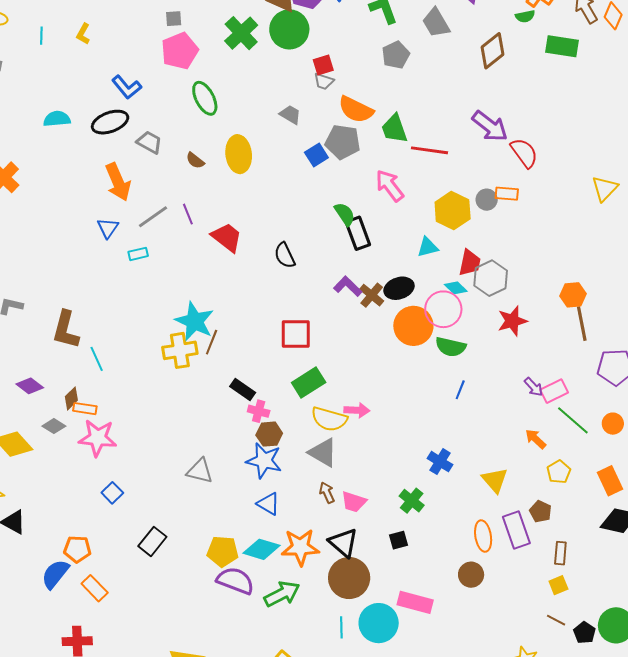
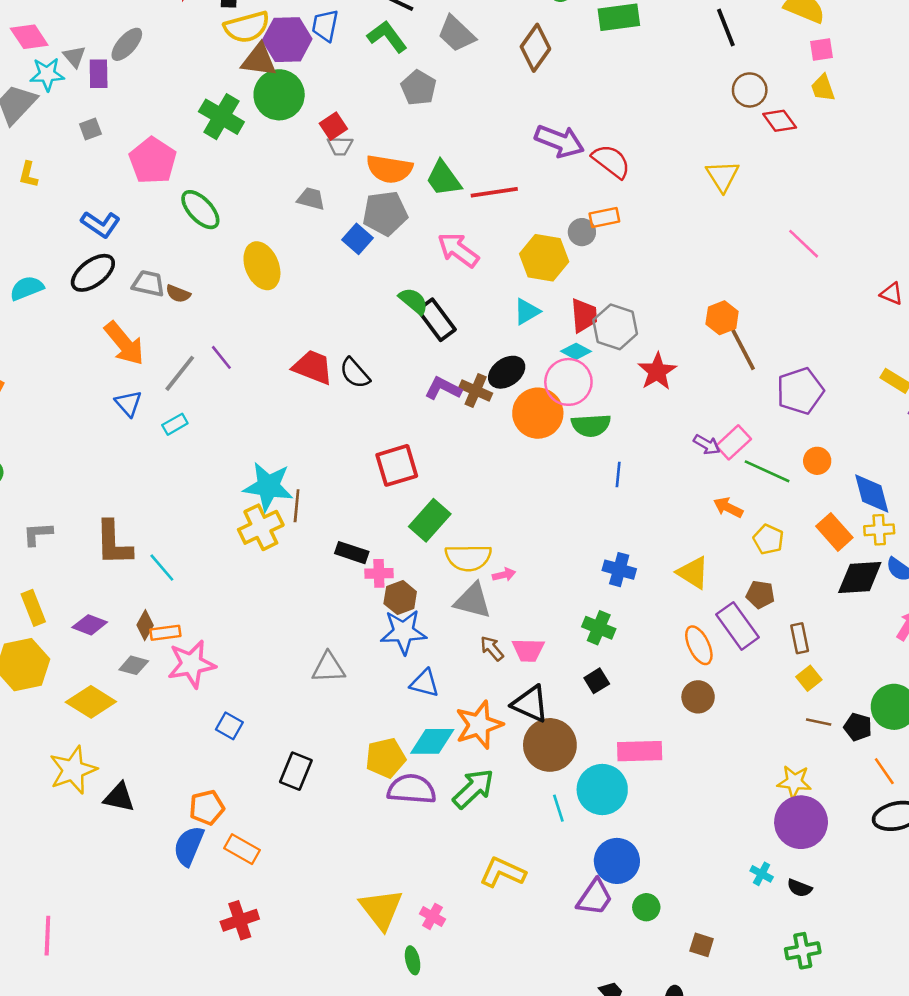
gray square: (174, 19) -> (90, 129), moved
brown semicircle: (195, 161) -> (178, 294), moved
red trapezoid: (227, 237) -> (313, 367), moved
pink arrow: (357, 410) -> (504, 575), moved, size x0.7

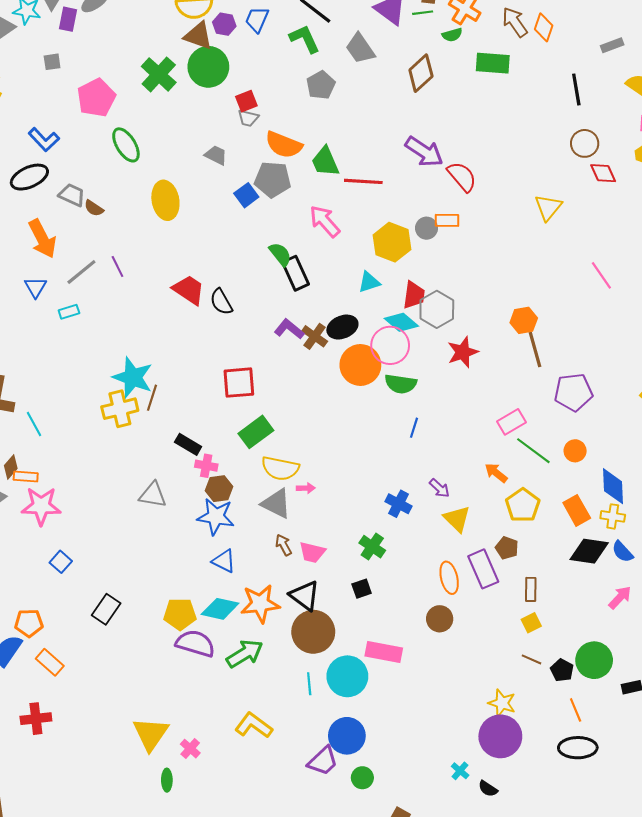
purple hexagon: (287, 40) -> (224, 24), size x0.6
cyan diamond: (576, 351) -> (401, 322), size x1.4
purple arrow: (707, 445) -> (439, 488), moved
yellow pentagon: (768, 539) -> (523, 505), size x1.4
gray triangle: (328, 668) -> (153, 495), moved

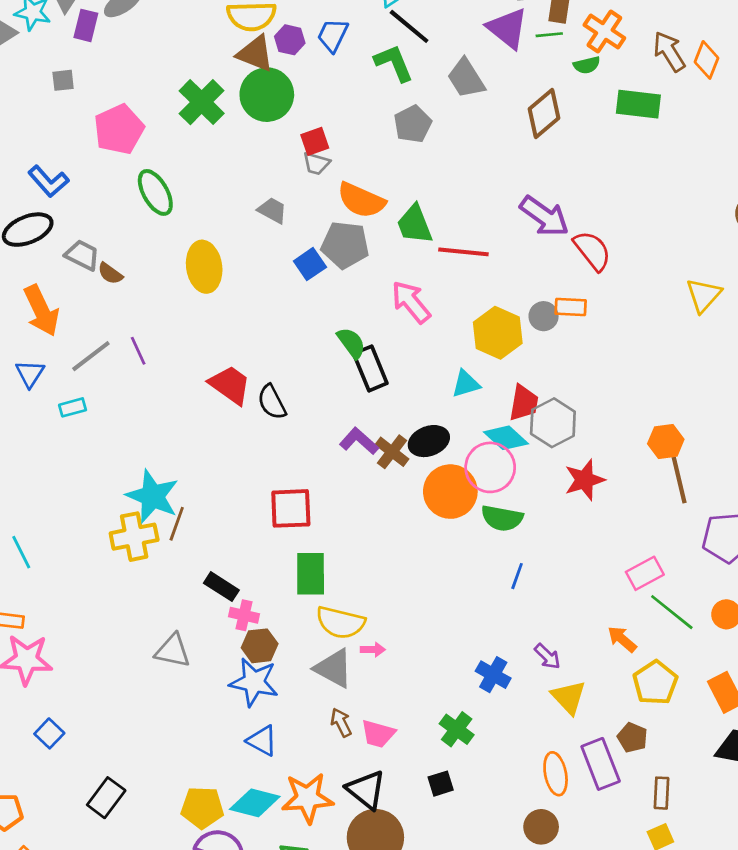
green rectangle: (256, 432) -> (311, 574), turned -56

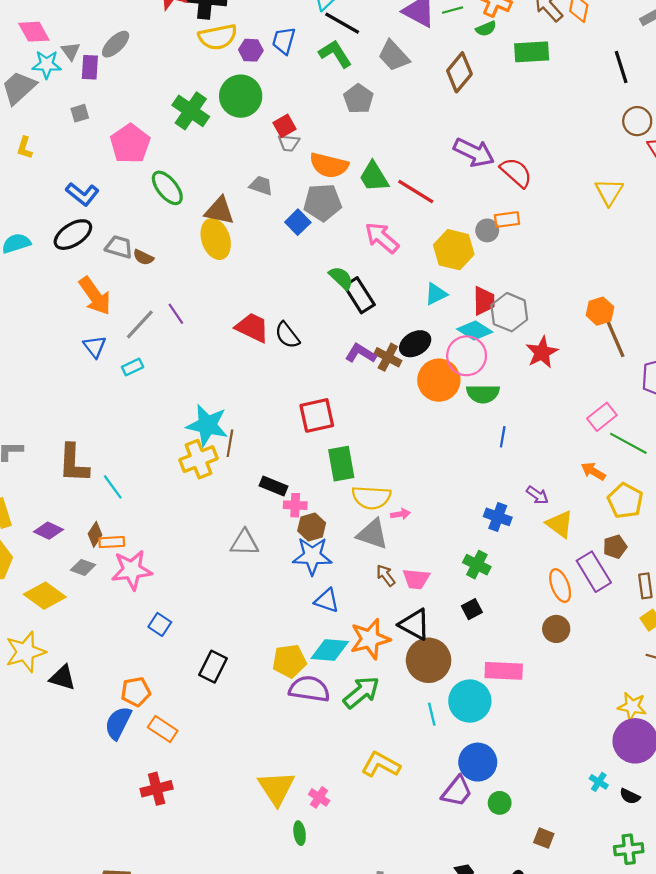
brown triangle: (255, 54) -> (219, 211), moved
red line: (463, 252) -> (416, 191), turned 36
brown pentagon: (632, 738) -> (615, 547), turned -30

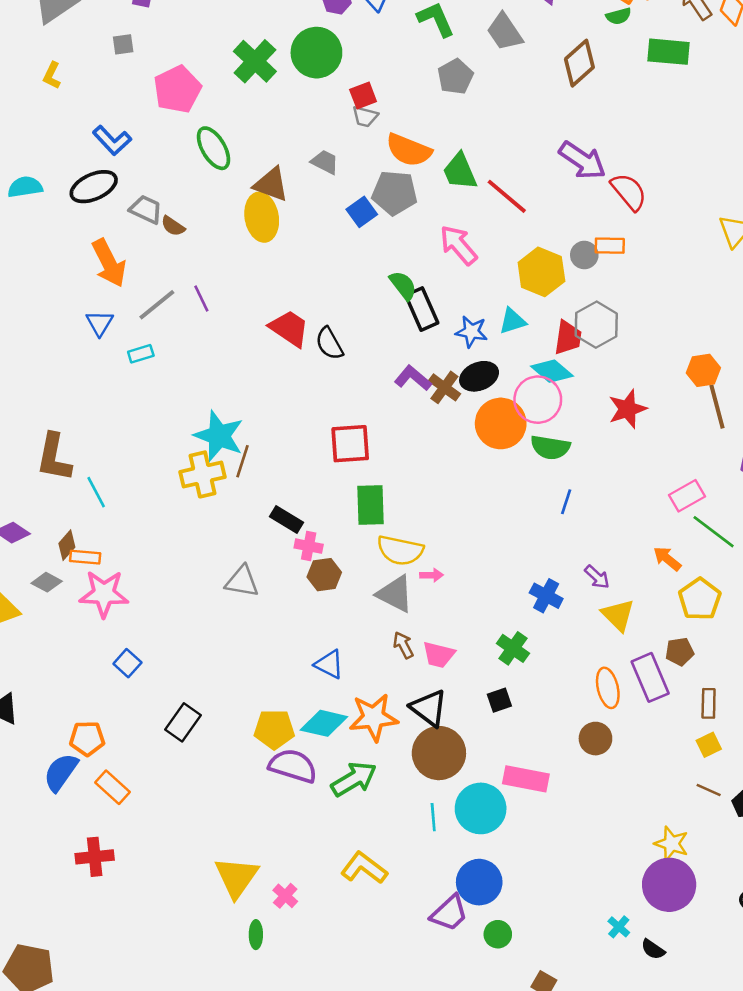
gray hexagon: (509, 312) -> (596, 325), moved
blue star: (312, 556) -> (471, 332), moved, size x0.7

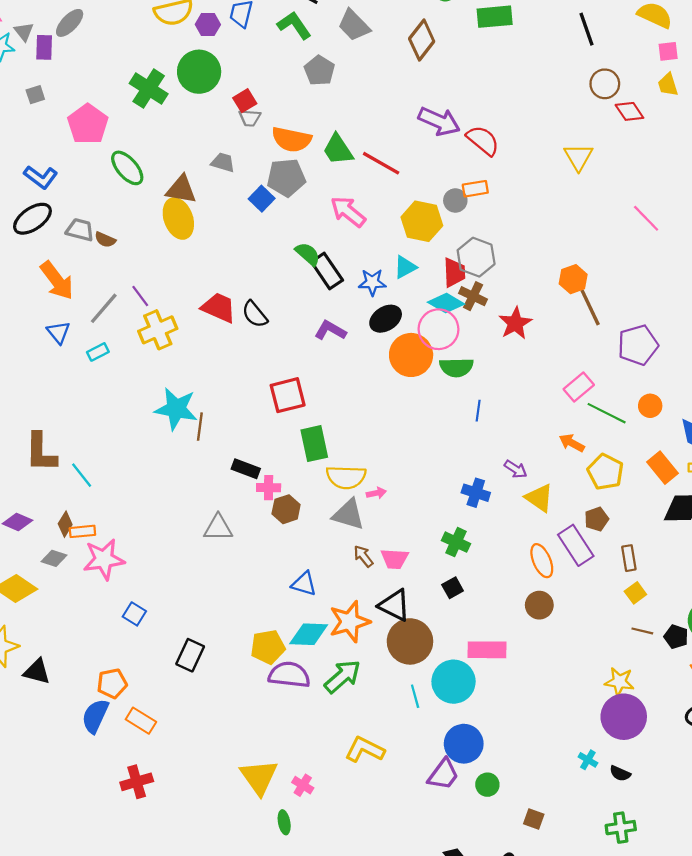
brown cross: (444, 387) -> (473, 296), moved
yellow cross: (203, 474) -> (158, 330), moved

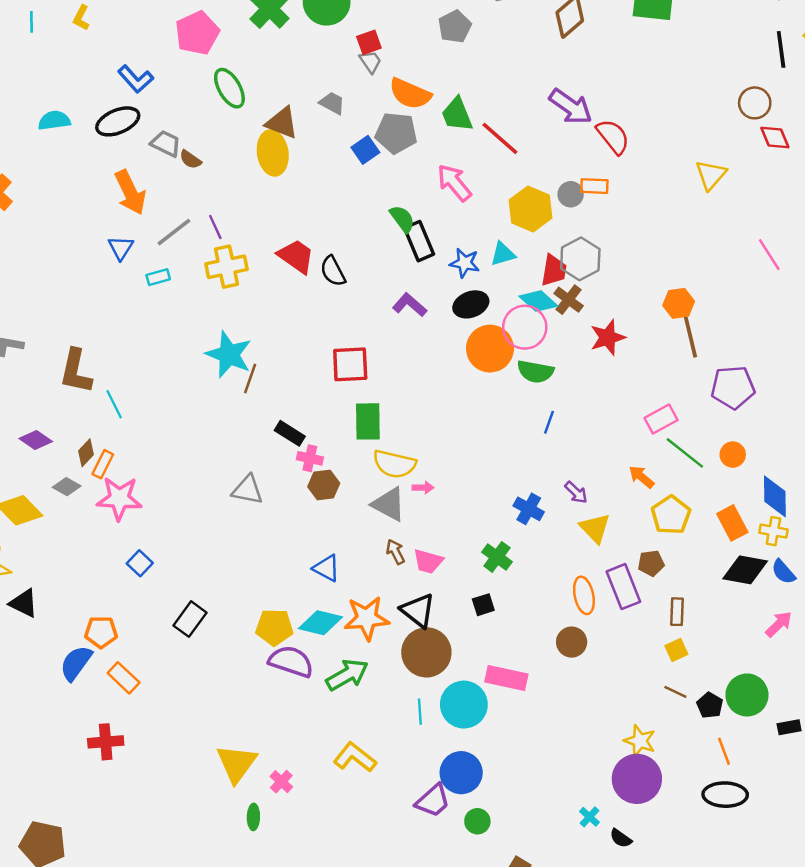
black line: (586, 29) -> (781, 49), moved
gray trapezoid: (250, 118) -> (370, 62), turned -140
orange rectangle: (82, 531) -> (103, 464), turned -70

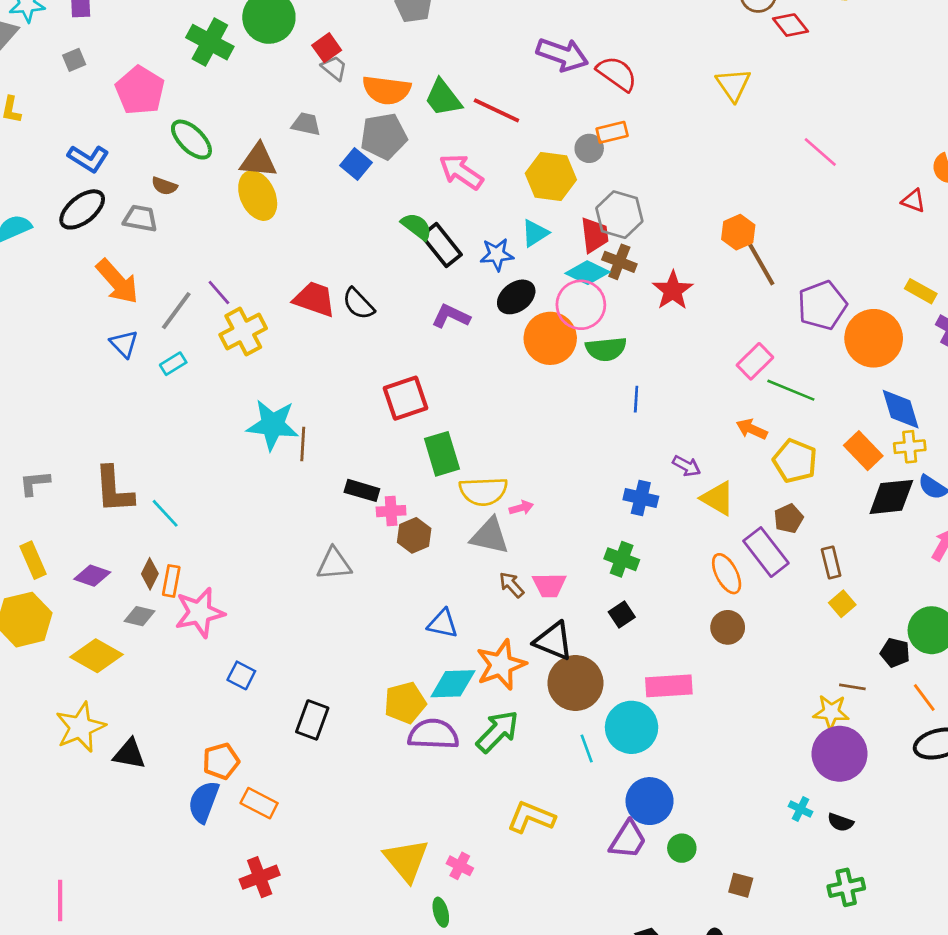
brown semicircle: (190, 159) -> (164, 186), moved
orange circle: (733, 455) -> (874, 338), moved, size x2.0
brown line: (675, 692) -> (852, 687), moved

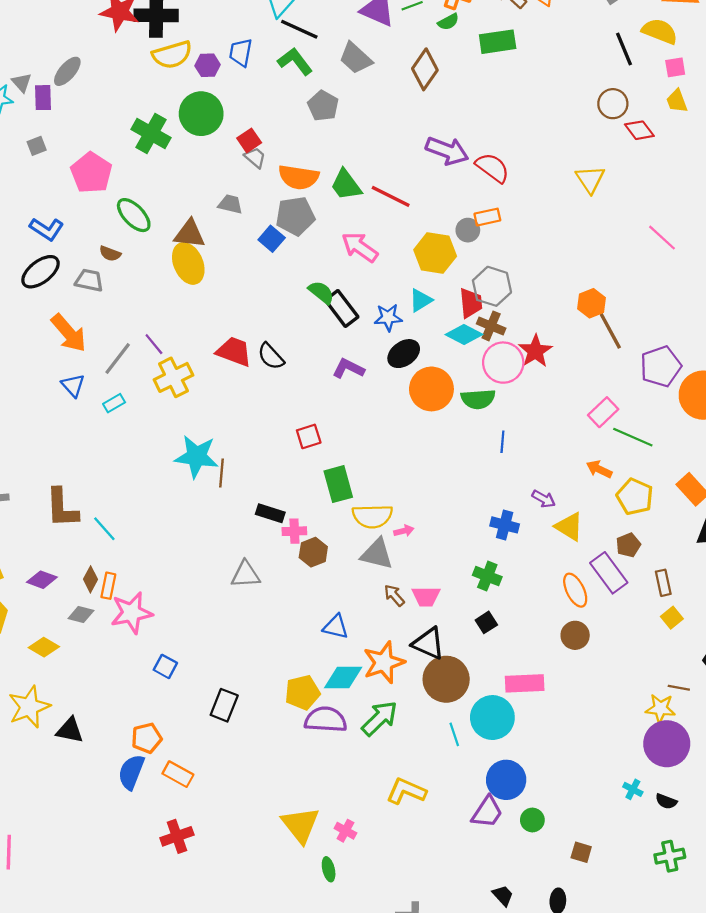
pink circle: (581, 305) -> (503, 363), moved
red square: (405, 398) -> (309, 436), size x0.7
yellow diamond: (96, 656) -> (44, 647), size x0.7

